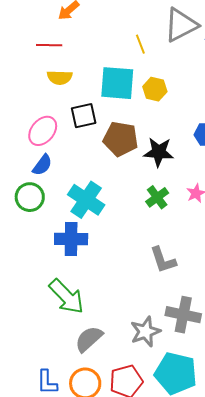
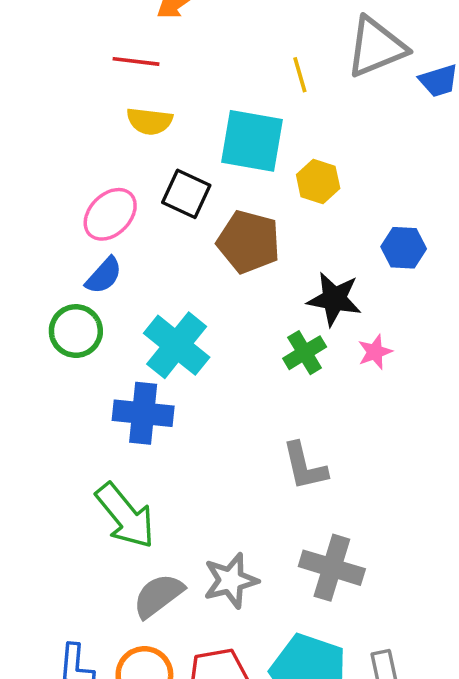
yellow hexagon: (155, 89) -> (318, 182), moved
black square: (84, 116) -> (186, 194), turned 32
black star: (159, 152) -> (334, 299), moved
gray star: (145, 332) -> (231, 581), moved

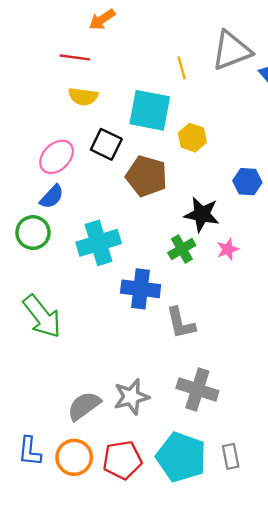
cyan cross: (177, 345) -> (99, 243), turned 33
blue cross: (143, 413) -> (141, 289), moved
green arrow: (125, 516) -> (42, 316), moved

